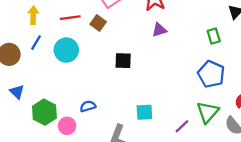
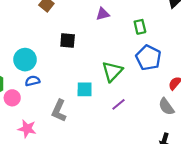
green rectangle: (214, 36) -> (140, 27), moved
cyan circle: (66, 50) -> (25, 60), moved
green triangle: (208, 112) -> (112, 71), moved

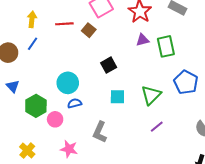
green rectangle: (140, 27) -> (166, 46), moved, size x1.5
black square: (68, 41) -> (109, 65), turned -35
cyan square: (85, 89) -> (117, 97), moved

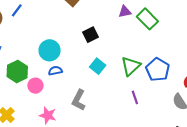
green rectangle: (166, 46) -> (147, 19), turned -35
blue pentagon: (186, 82) -> (158, 70), moved
cyan square: (117, 97) -> (98, 66), turned 35
purple line: (157, 127) -> (135, 97), turned -72

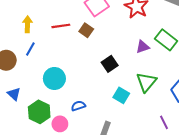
purple triangle: (125, 12) -> (143, 47), moved
cyan circle: (50, 50) -> (54, 78), moved
green triangle: (131, 66) -> (146, 82), moved

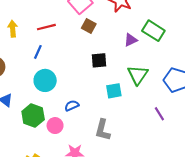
brown square: (86, 30) -> (89, 26), moved
blue line: (30, 49) -> (38, 52), moved
black square: (110, 64) -> (99, 60), turned 35
cyan square: (121, 95) -> (114, 91), turned -35

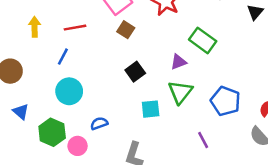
purple triangle: (131, 40) -> (178, 62), moved
black square: (99, 60) -> (135, 72), turned -35

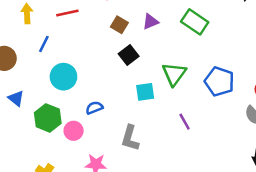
brown square: (126, 30) -> (119, 25), moved
blue line: (63, 57) -> (44, 44), moved
purple triangle: (178, 62) -> (150, 22), moved
purple line: (203, 140) -> (185, 122), moved

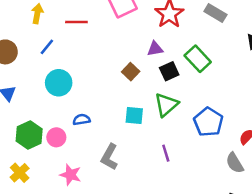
brown square: (119, 25) -> (131, 72), moved
black square: (129, 55) -> (169, 71), moved
green hexagon: (48, 118) -> (29, 135), moved

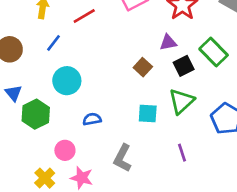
red line: (76, 22) -> (84, 16), turned -30
green hexagon: (29, 135) -> (36, 114), moved
pink circle: (56, 137) -> (65, 150), moved
yellow cross: (20, 173) -> (45, 178), moved

